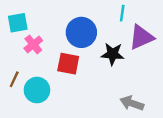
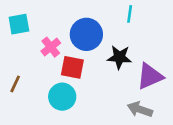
purple triangle: (141, 37) -> (150, 76), moved
pink cross: (33, 44) -> (51, 47), moved
cyan circle: (37, 90) -> (62, 97), moved

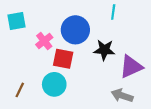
brown line: (15, 84) -> (20, 90), moved

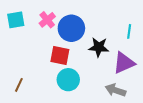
cyan line: (113, 12) -> (129, 31), moved
pink cross: (44, 41) -> (47, 20), moved
cyan circle: (54, 84) -> (68, 80), moved

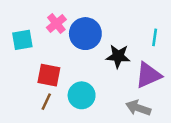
cyan square: (16, 20) -> (22, 40), moved
red square: (60, 56) -> (49, 75), moved
brown line: (19, 85) -> (46, 102), moved

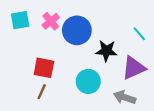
cyan line: (155, 37) -> (139, 34), turned -49
cyan square: (22, 40) -> (20, 20), moved
cyan circle: (82, 95) -> (88, 81), moved

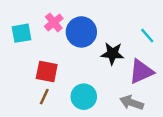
cyan square: (20, 20) -> (21, 33), moved
cyan circle: (88, 81) -> (84, 97), moved

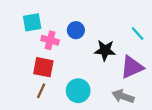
pink cross: (54, 22) -> (50, 40), moved, turned -36
blue circle: (81, 32) -> (76, 30), size x0.6
cyan square: (21, 33) -> (32, 22), moved

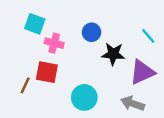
cyan square: (32, 22) -> (35, 24), turned 30
blue circle: (76, 30) -> (92, 32), moved
brown line: (41, 91) -> (25, 85), moved

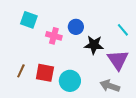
pink cross: (54, 43) -> (54, 36), moved
red square: (47, 72) -> (45, 73), moved
purple triangle: (142, 72) -> (118, 60), turned -40

